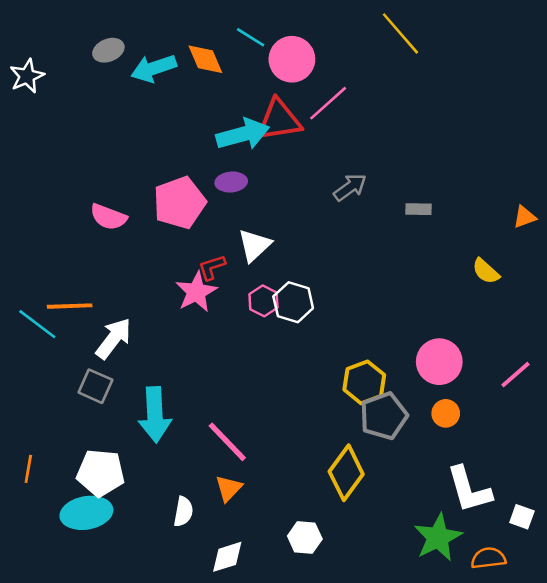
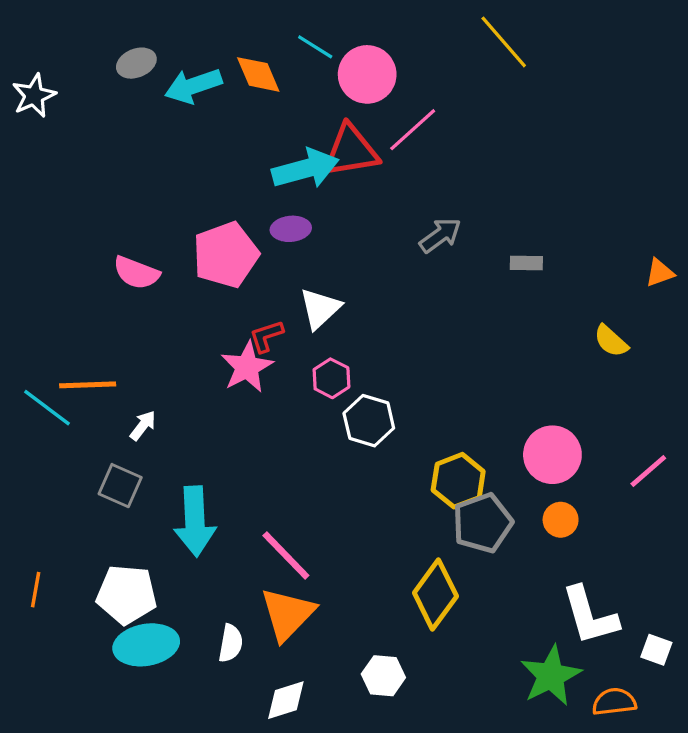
white hexagon: (293, 302) -> (369, 421), moved
white arrow: (114, 338) -> (143, 425), size x0.6
orange triangle: (229, 488) -> (288, 614), size x1.6
cyan ellipse: (86, 513) -> (146, 645), moved

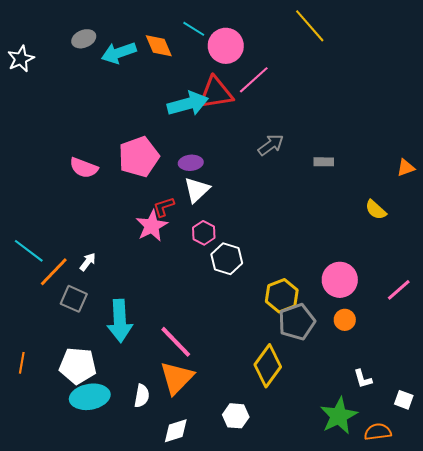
purple ellipse: (291, 229) -> (191, 163), moved
orange line: (88, 385) -> (54, 272), moved, turned -44
white L-shape: (590, 616) -> (363, 379), size x0.5

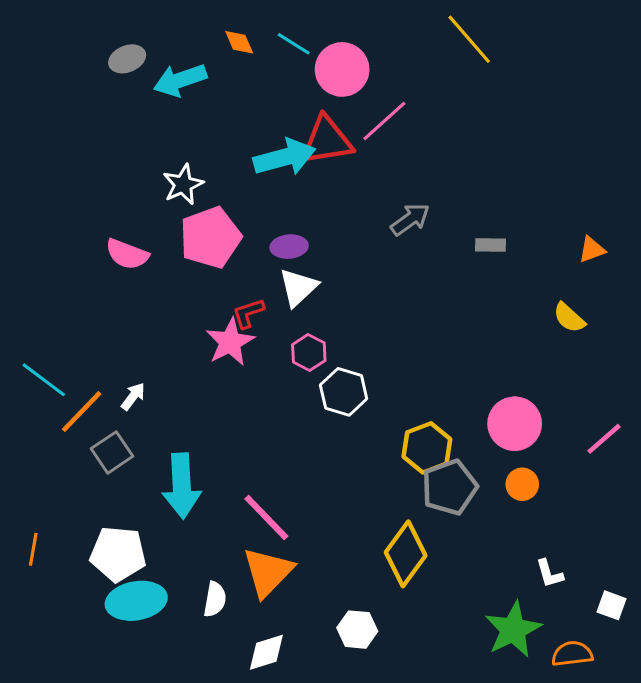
orange diamond: (159, 46) -> (239, 42), moved, size x0.7
white star: (21, 59) -> (183, 185), moved
orange triangle: (406, 168) -> (592, 250), moved
gray square: (74, 299) -> (112, 452), turned 32

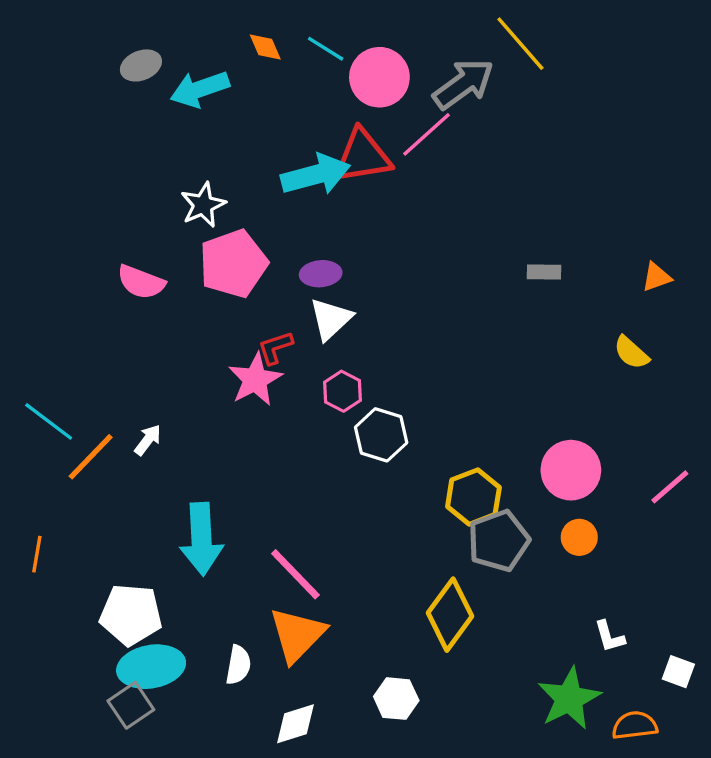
gray arrow: (410, 219) -> (463, 84), moved, size x1.4
gray square: (112, 452) -> (131, 705), moved
orange line: (33, 549) -> (37, 554), moved

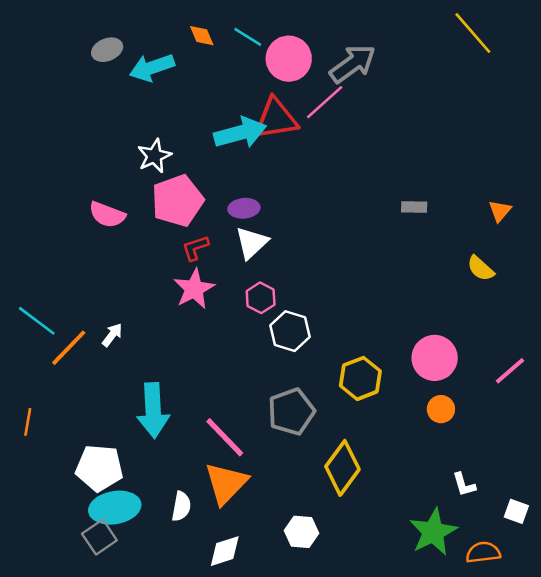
yellow line: (520, 44) -> (473, 33), moved
orange triangle: (656, 277) -> (500, 211), turned -30
red L-shape: (275, 348) -> (195, 248), moved
gray pentagon: (499, 541) -> (291, 412), moved

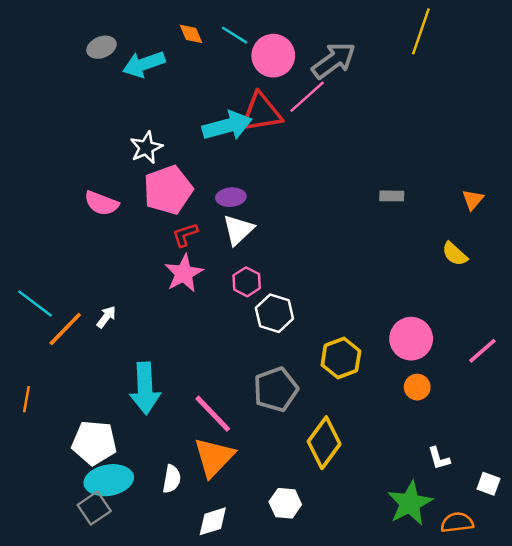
yellow line: (473, 33) -> (421, 31), moved, turned 60

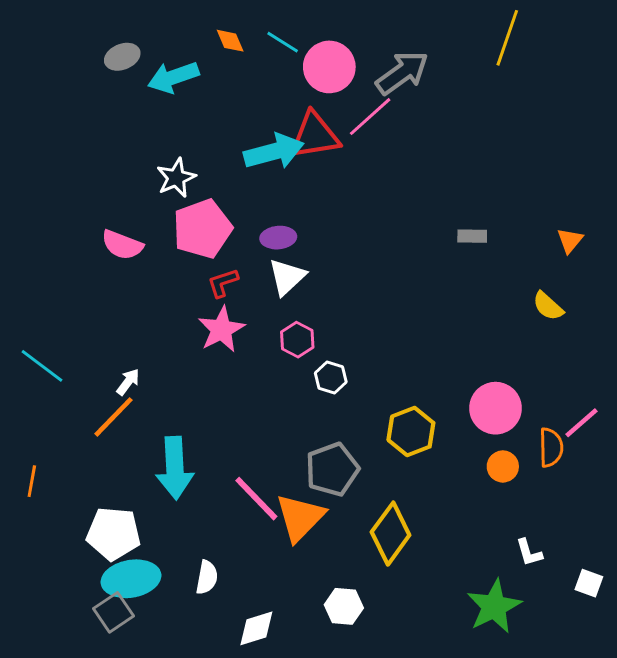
white hexagon: (274, 313) -> (331, 378), size x0.7
orange line: (65, 329) -> (113, 417), moved
orange triangle: (214, 457) -> (300, 518), moved
orange semicircle: (457, 523) -> (551, 448), moved, turned 96

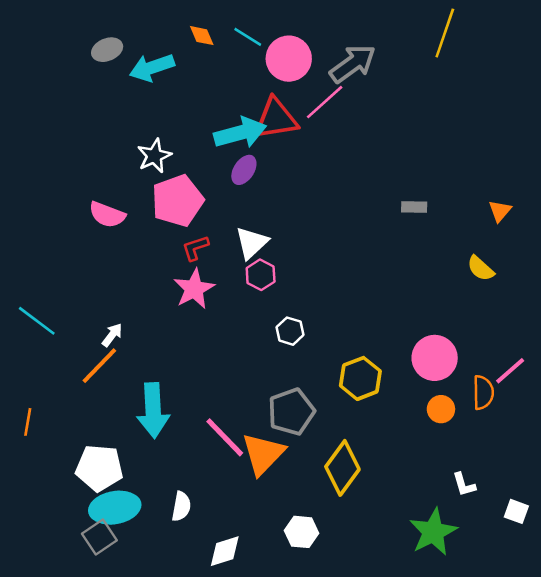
purple ellipse: (278, 238) -> (244, 170), moved, turned -52
pink hexagon: (297, 340) -> (261, 275), moved

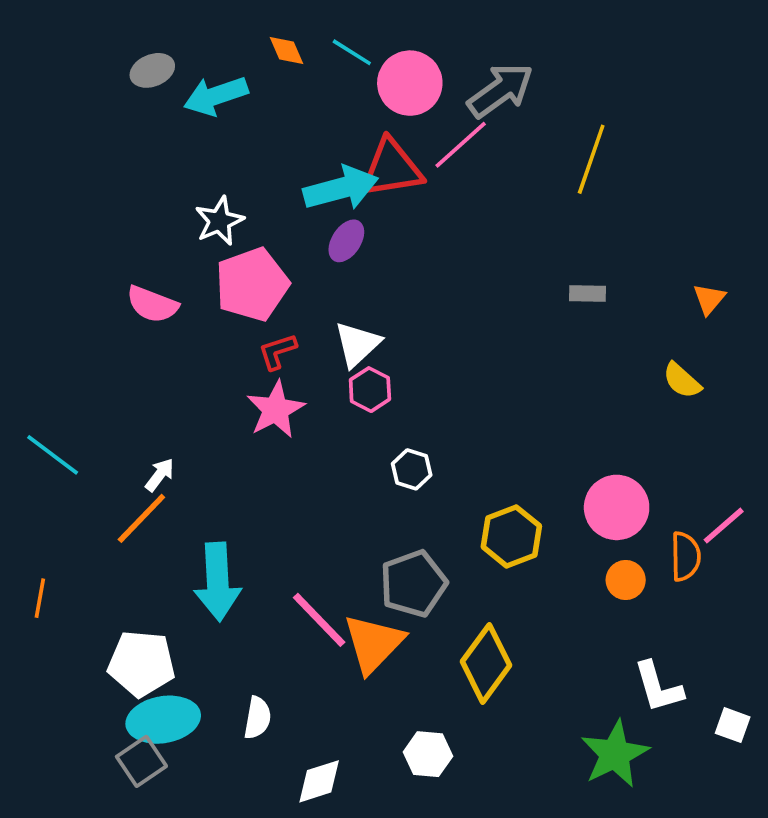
yellow line: (445, 33) -> (591, 159), moved
white L-shape: (464, 485) -> (658, 687), size x1.5

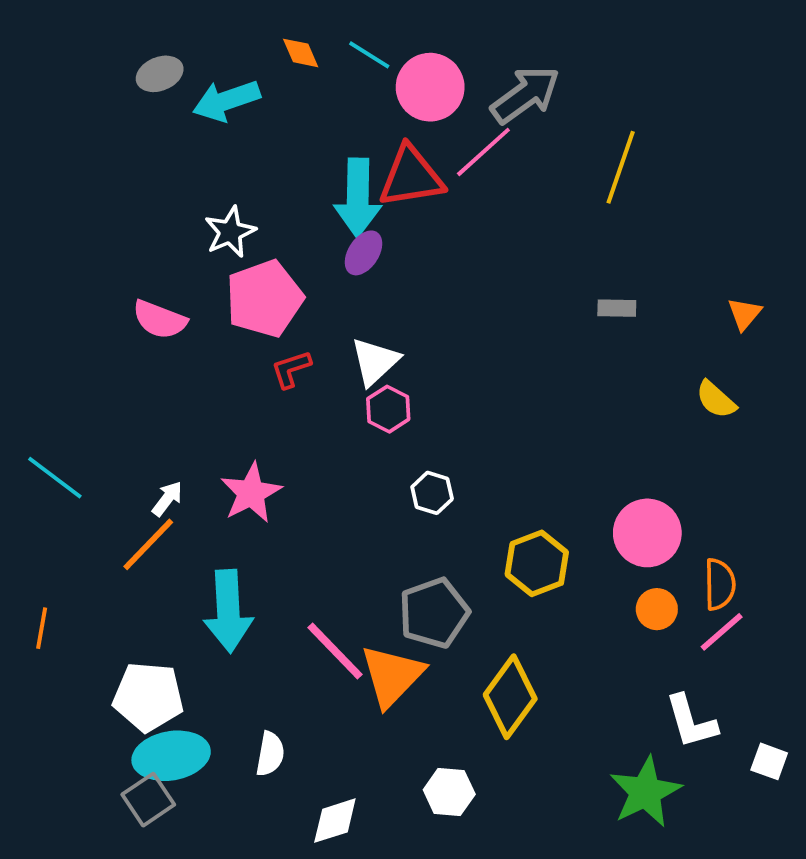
cyan arrow: (341, 188) -> (358, 198), turned 106
pink star: (276, 410) -> (251, 493), moved
pink line: (724, 526) -> (722, 632), moved

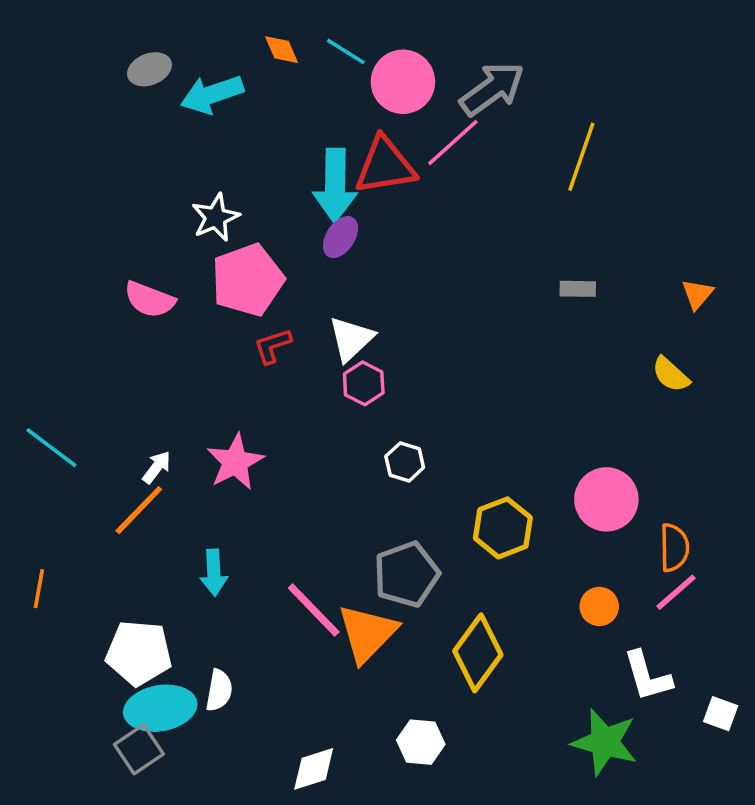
orange circle: (657, 609) -> (599, 606), moved
cyan arrow: (228, 611) -> (214, 573), size x0.6
white semicircle: (270, 754) -> (219, 690), moved
green star: (645, 792) -> (605, 742), turned -30

